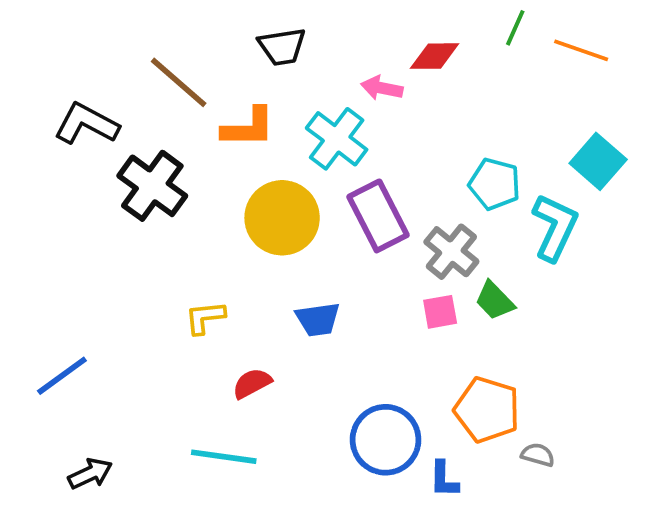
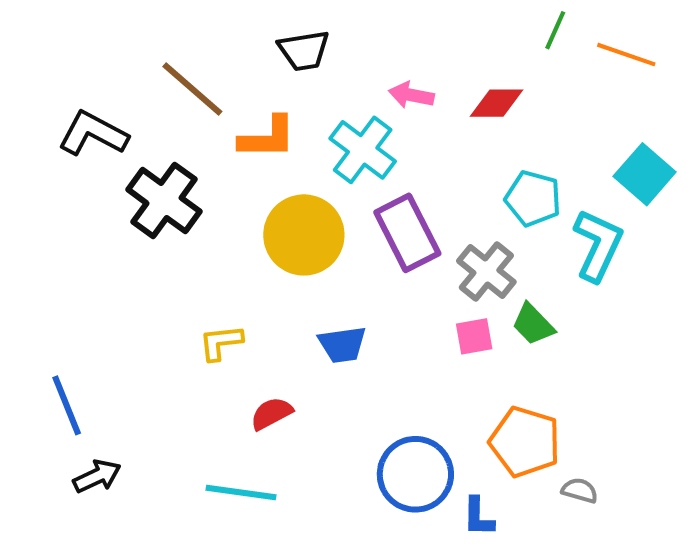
red diamond: (434, 56) -> (497, 103), moved
blue line: (62, 376) -> (67, 405), turned -76
black arrow: (90, 474) -> (97, 476), moved

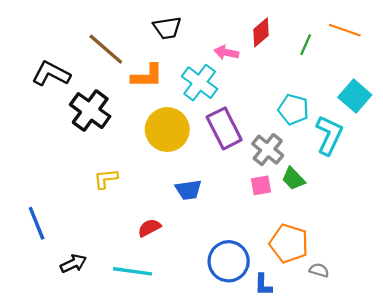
green line: (555, 30) -> (306, 45), moved
red diamond: (497, 103) -> (261, 32), moved, turned -40
yellow L-shape: (221, 342) -> (106, 179), moved
black arrow: (97, 476) -> (73, 264), moved

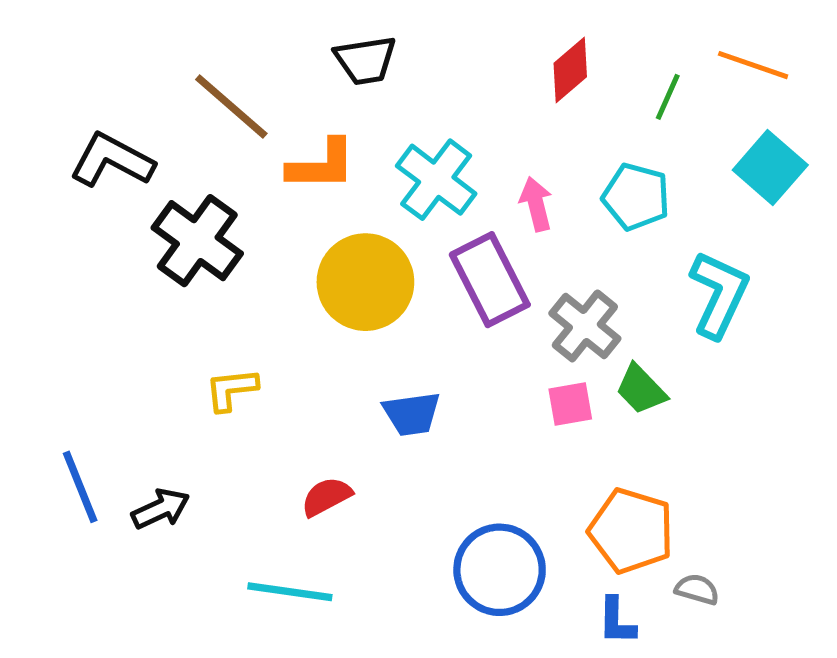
pink arrow: (226, 52) -> (536, 204), moved, turned 65
cyan square: (355, 96) -> (770, 168), moved
cyan pentagon: (293, 109) -> (636, 197), moved
black arrow: (73, 264) -> (161, 509), moved
blue L-shape: (263, 285) -> (617, 621), moved

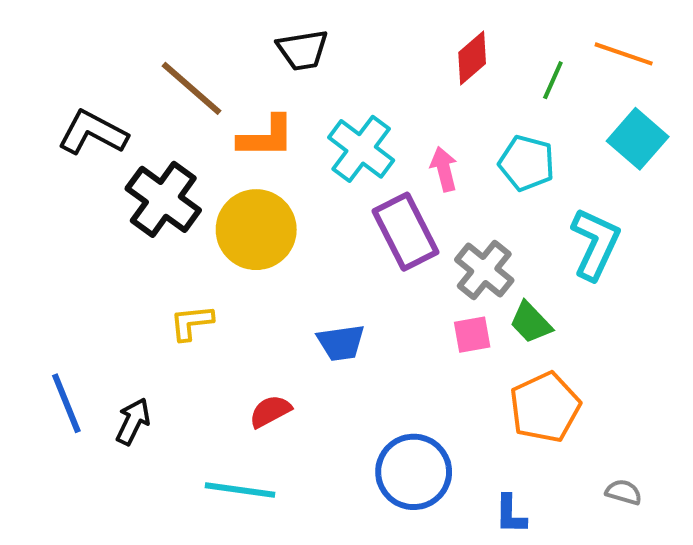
yellow circle: (365, 282) -> (256, 230), moved
black arrow: (161, 509) -> (133, 421), turned -39
orange pentagon: (631, 531) -> (545, 407), moved, turned 30
gray semicircle: (697, 589) -> (624, 492), moved

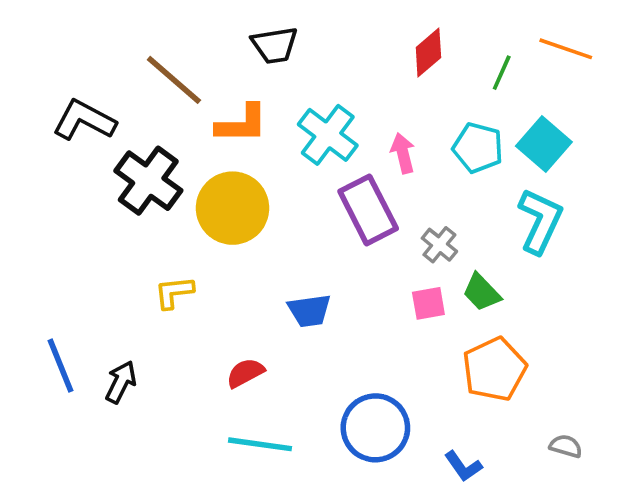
cyan square: (638, 139) -> (544, 144), moved
gray cross: (484, 270) -> (439, 245), size x0.7
cyan line: (240, 490) -> (260, 444), moved
blue L-shape: (511, 514) -> (463, 466), turned -36

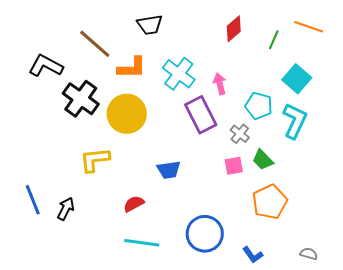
cyan pentagon: (478, 148) -> (259, 106), moved
yellow L-shape: (174, 292) -> (95, 160), size x1.4
gray semicircle: (566, 446) -> (309, 254), moved

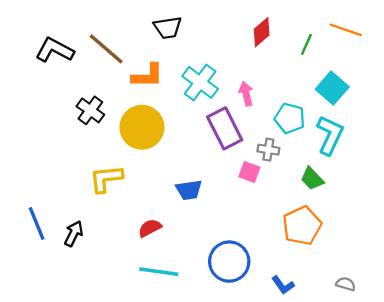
black L-shape: (46, 66) -> (55, 50), moved
black cross: (81, 99) -> (90, 110), size x0.7
gray cross: (240, 134) -> (268, 150), turned -30
green trapezoid: (263, 160) -> (312, 179), moved
pink square: (234, 166) -> (249, 172), moved, turned 30

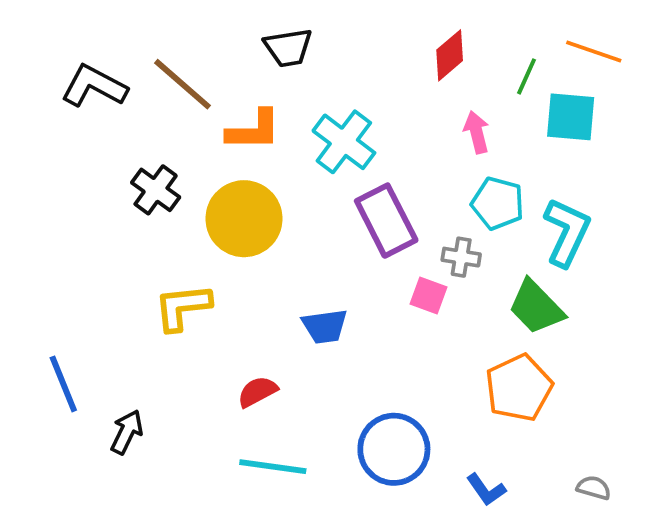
cyan square: (332, 88) -> (571, 117), moved, turned -36
pink arrow: (246, 94) -> (477, 132), moved
green trapezoid: (312, 179) -> (536, 307), size x1.4
black arrow: (74, 234) -> (127, 432), moved

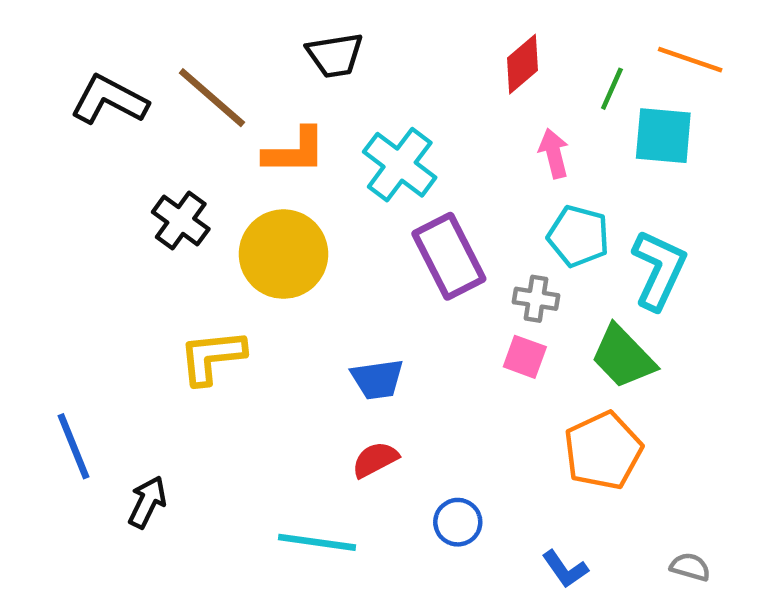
pink square: (428, 296) -> (525, 357), moved
red semicircle: (257, 392) -> (375, 460), moved
blue circle: (394, 449) -> (458, 522), size x0.6

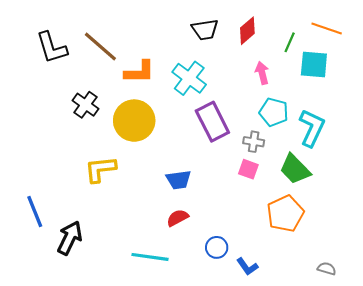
black trapezoid: (335, 55) -> (205, 30), moved
black L-shape: (109, 100) -> (52, 48), turned -135
black arrow: (147, 502) -> (70, 238), size x1.4
blue L-shape: (565, 569) -> (247, 266), moved

